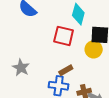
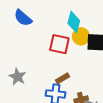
yellow circle: (94, 49) -> (81, 36), moved

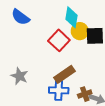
red square: (59, 44) -> (59, 40), turned 35
brown rectangle: (62, 78) -> (64, 74), size x1.5

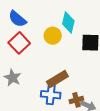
yellow circle: (80, 31) -> (53, 36), moved
red square: (59, 40) -> (19, 43), moved

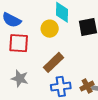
red square: (19, 43) -> (19, 43), turned -30
brown rectangle: (57, 79) -> (53, 62), moved

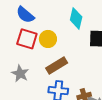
yellow circle: (50, 29) -> (48, 39), moved

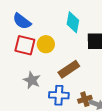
brown rectangle: (57, 65) -> (69, 69), moved
gray star: (20, 74) -> (32, 80), moved

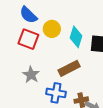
cyan diamond: (73, 22) -> (76, 37), moved
yellow circle: (46, 44) -> (52, 29), moved

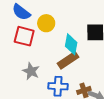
cyan diamond: (76, 37) -> (71, 44), moved

